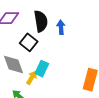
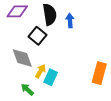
cyan rectangle: (42, 69) -> (51, 77), moved

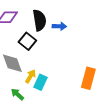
blue arrow: (70, 21) -> (59, 26), turned 96

